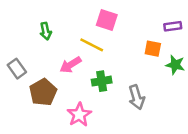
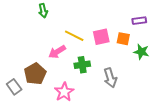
pink square: (107, 20) -> (101, 37), moved, turned -30
green arrow: (46, 31) -> (43, 11), moved
gray rectangle: (17, 69) -> (14, 87), moved

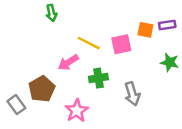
orange square: (123, 39) -> (145, 30), moved

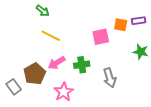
green arrow: (51, 13) -> (43, 11), turned -40
yellow line: (89, 43) -> (51, 36), moved
pink arrow: (68, 62) -> (57, 63), moved

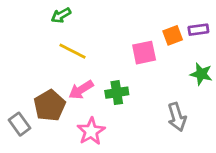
green arrow: (43, 11) -> (61, 15), turned 112
orange square: (121, 25) -> (173, 35), turned -32
gray arrow: (110, 78) -> (177, 117), moved

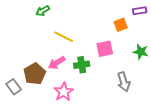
purple rectangle: (198, 30) -> (140, 11), moved
yellow line: (72, 51) -> (64, 37), moved
pink square: (144, 53) -> (105, 49), moved

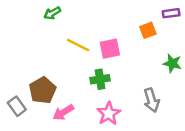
pink square: (105, 49) -> (110, 49), moved
pink arrow: (57, 63) -> (63, 112), moved
pink star: (64, 92) -> (109, 114), moved

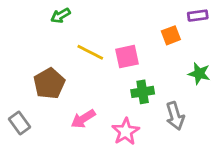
green cross: (100, 79) -> (143, 92), moved
brown pentagon: (42, 90) -> (49, 83), moved
pink arrow: (63, 112) -> (83, 119), moved

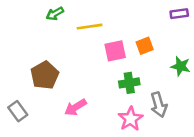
orange square: (171, 35) -> (145, 46), moved
yellow line: (90, 52) -> (90, 27), moved, turned -35
pink star: (126, 132) -> (131, 119), moved

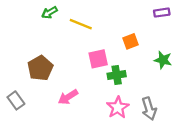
yellow line: (90, 27) -> (81, 24), turned 30
pink square: (115, 51) -> (98, 59), moved
gray arrow: (159, 105) -> (149, 109), moved

